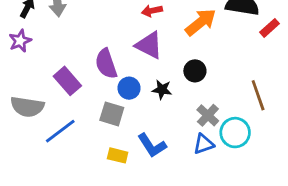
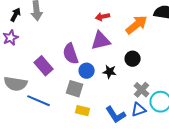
purple triangle: (149, 45) -> (101, 41), turned -40
blue line: (60, 131) -> (39, 101), turned 60
blue L-shape: (152, 145) -> (116, 115), moved
yellow rectangle: (118, 155) -> (83, 111), moved

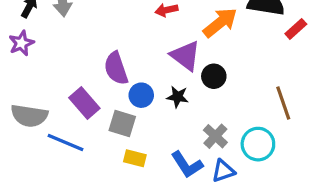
purple triangle: (101, 41) -> (185, 56), moved, turned 50
purple rectangle: (44, 66) -> (84, 103), moved
gray cross: (142, 90) -> (215, 136), moved
blue triangle: (139, 110) -> (223, 171), moved

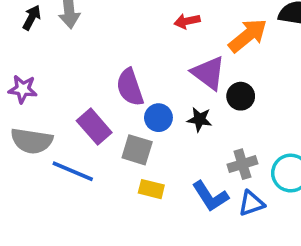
purple star: (21, 43) -> (23, 89), moved, turned 30
gray cross: (215, 136) -> (242, 164), turned 30

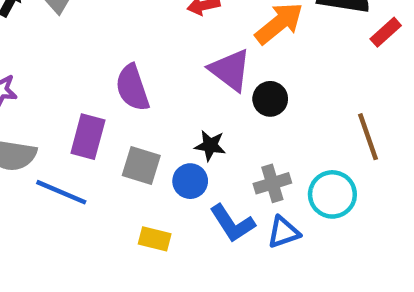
blue circle: (158, 118) -> (190, 181), moved
black star: (200, 119) -> (210, 146), moved
purple rectangle: (94, 127) -> (88, 137), turned 56
yellow rectangle: (151, 189) -> (155, 239), moved

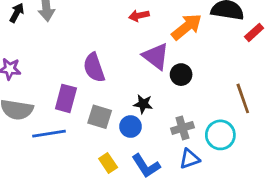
blue line: (61, 192) -> (49, 134), turned -32
blue L-shape: (232, 223) -> (146, 166), moved
yellow rectangle: (155, 239) -> (108, 163), turned 42

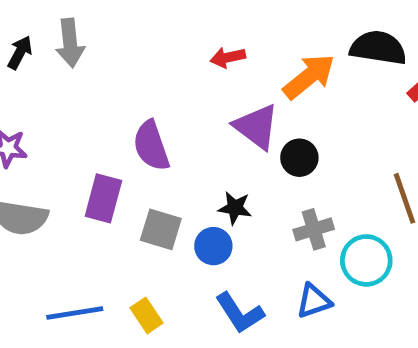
gray cross: (182, 128) -> (314, 229), moved
blue line: (49, 134) -> (75, 313), moved
yellow rectangle: (108, 163) -> (146, 315), moved

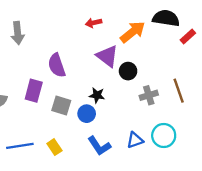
gray arrow: (70, 43) -> (18, 33), moved
gray cross: (314, 229) -> (149, 95), moved
cyan circle: (366, 260) -> (164, 136), moved

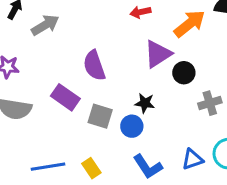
gray arrow: (18, 33) -> (45, 25), turned -115
purple triangle: (107, 56) -> (158, 54), turned 50
purple rectangle: (34, 91) -> (65, 97), turned -70

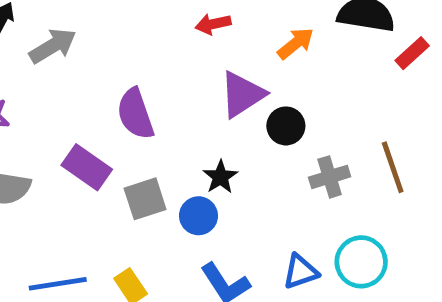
orange arrow: (190, 24) -> (296, 43), size x0.7
black star: (145, 103) -> (220, 177), turned 30
gray square: (100, 116) -> (145, 199), turned -35

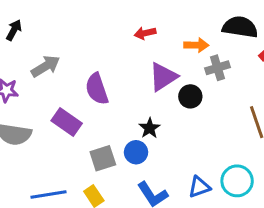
orange arrow: (296, 43) -> (196, 45), turned 40
gray arrow: (53, 46) -> (46, 66), moved
gray cross: (330, 177) -> (217, 68), moved
gray square: (145, 199) -> (103, 158), moved

